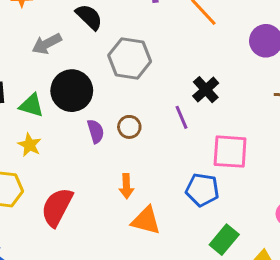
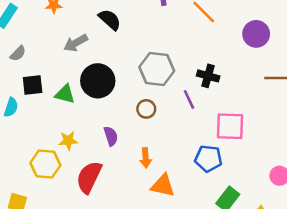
gray hexagon: (130, 58) -> (157, 69), moved
black cross: (206, 90) -> (208, 76), turned -30
purple semicircle: (96, 131) -> (111, 136), moved
yellow star: (30, 145) -> (68, 141), moved, turned -30

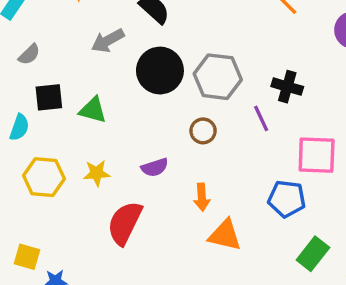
black circle: (98, 81) -> (160, 71), moved
purple semicircle: (111, 136) -> (155, 167), turned 90
yellow hexagon: (45, 164) -> (44, 177), moved

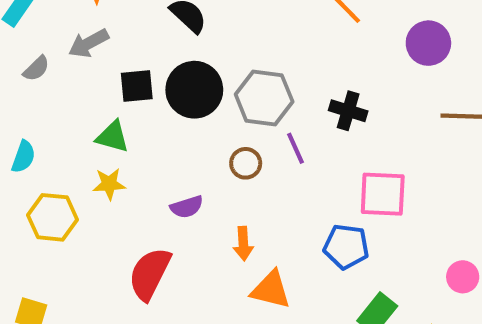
gray arrow: (108, 41) -> (89, 43), moved
black square: (49, 97) -> (137, 86), moved
purple line: (261, 118) -> (296, 148), moved
yellow star: (97, 173) -> (109, 184), moved

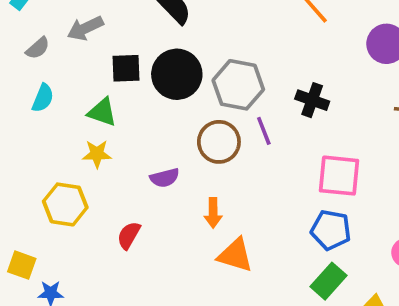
cyan semicircle: (23, 157) -> (43, 98), moved
brown circle: (246, 163) -> (219, 142), size x1.5
yellow hexagon: (53, 217) -> (65, 204), moved
blue pentagon: (346, 247) -> (331, 230), moved
red semicircle: (150, 274) -> (129, 235), size x0.6

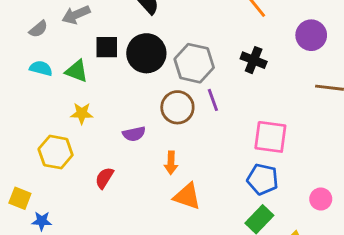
cyan semicircle: (43, 98) -> (41, 68), turned -100
black cross: (312, 100) -> (254, 60), moved
green triangle: (102, 112) -> (77, 71), moved

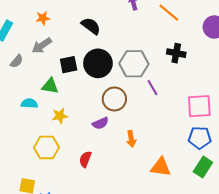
cyan semicircle: (41, 68) -> (29, 103), moved
brown circle: (177, 107) -> (114, 99), moved
orange triangle: (187, 196) -> (161, 167), moved

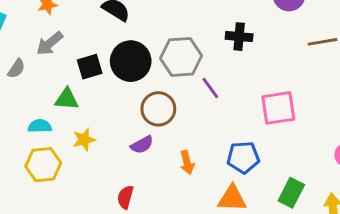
blue pentagon: (200, 138) -> (243, 157), moved
yellow hexagon: (46, 147) -> (43, 165), moved

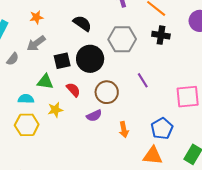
black cross: (239, 37) -> (161, 35), moved
gray hexagon: (181, 57) -> (122, 39), moved
blue pentagon: (243, 157) -> (162, 129), turned -30
red semicircle: (125, 197) -> (73, 90), moved, turned 119

